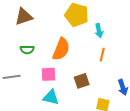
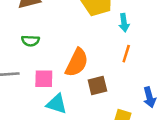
orange semicircle: (61, 49) -> (77, 63), moved
pink square: (49, 74) -> (44, 79), moved

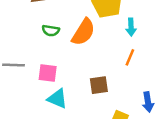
green semicircle: (30, 41) -> (51, 31), moved
orange semicircle: (77, 63) -> (83, 32), moved

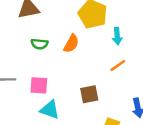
orange semicircle: (83, 32) -> (71, 44), size x0.7
orange line: (130, 57) -> (118, 65), turned 35

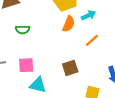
cyan arrow: (117, 36) -> (88, 15), turned -104
orange semicircle: (71, 44) -> (69, 24), moved

